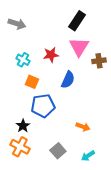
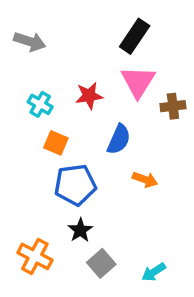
black star: (23, 126) -> (80, 230), moved
orange arrow: (83, 127) -> (145, 180), moved

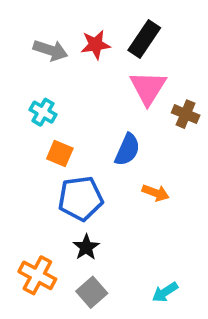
gray arrow: (30, 42) -> (50, 50), moved
red star: (89, 96) -> (96, 45), moved
brown cross: (173, 106) -> (186, 114), turned 30
gray square: (101, 263) -> (92, 292), moved

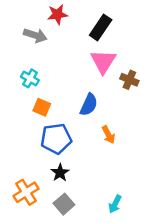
red star: (96, 45) -> (57, 14), moved
orange arrow: (156, 193) -> (108, 135), turned 42
orange cross: (37, 275) -> (26, 192), turned 30
cyan arrow: (165, 292) -> (115, 204), turned -30

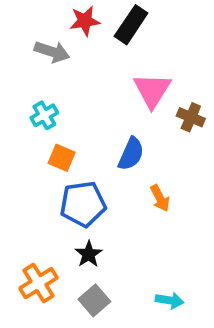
black rectangle: (101, 27) -> (131, 25), moved
cyan cross: (30, 78) -> (44, 115), turned 30
cyan arrow: (115, 204) -> (170, 300), turned -108

